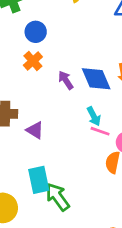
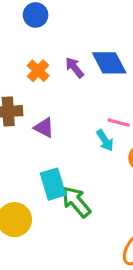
orange cross: (33, 61) -> (38, 71), moved
cyan arrow: (94, 116) -> (105, 140), moved

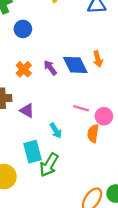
cyan arrow: (105, 140) -> (56, 131), moved
green arrow: (76, 202) -> (49, 165), turned -110

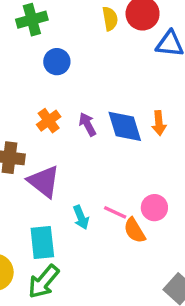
pink line: (81, 108) -> (115, 212), moved
purple triangle: (27, 111) -> (44, 181), size x1.5
orange semicircle: (93, 134) -> (135, 230), turned -48
green arrow: (49, 165) -> (44, 282), moved

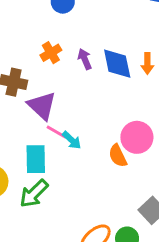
pink circle: (154, 208) -> (137, 137), size x1.4
pink line: (115, 212) -> (56, 132), moved
cyan arrow: (81, 217) -> (72, 140), turned -30

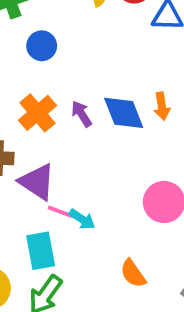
orange cross: (51, 53) -> (37, 113), size x1.4
orange semicircle: (118, 156) -> (133, 274), moved

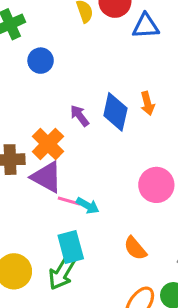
orange cross: (37, 113) -> (48, 144), moved
blue diamond: (124, 113) -> (115, 112), turned 39
cyan rectangle: (41, 251) -> (71, 247), moved

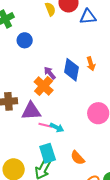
orange cross: (48, 144) -> (44, 86), moved
purple triangle: (47, 177) -> (31, 111), turned -30
orange semicircle: (135, 248) -> (78, 158), moved

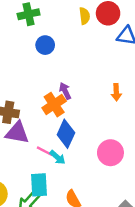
blue diamond: (71, 70) -> (66, 134), moved
purple triangle: (31, 111) -> (17, 133), moved

